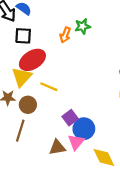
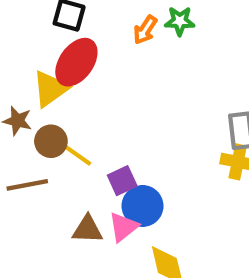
red ellipse: (32, 60) -> (76, 62), turned -35
yellow line: (49, 87) -> (77, 155), moved
brown line: (20, 131) -> (27, 185), turned 50

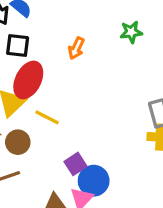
green star: (180, 21) -> (131, 32), moved
yellow line: (77, 155) -> (47, 117), moved

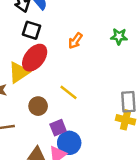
yellow line: (47, 117) -> (68, 92), moved
brown circle: (18, 142) -> (38, 106), moved

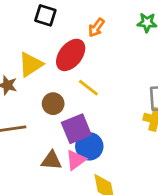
red ellipse: (35, 58) -> (71, 55), moved
purple square: (58, 128) -> (76, 129), size x1.5

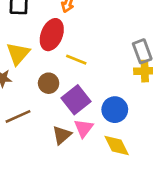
blue circle: (89, 146) -> (115, 110), moved
brown triangle: (51, 160) -> (62, 135), turned -30

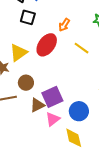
yellow line: (76, 60) -> (82, 48), moved
brown circle: (49, 83) -> (26, 83), moved
brown triangle: (62, 135) -> (37, 105), moved

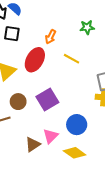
purple square: (52, 97) -> (47, 99), moved
brown triangle: (37, 105) -> (33, 144), moved
yellow diamond: (74, 138) -> (75, 153), turned -35

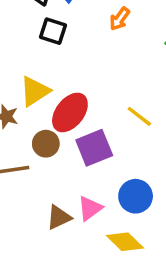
orange arrow: (51, 37) -> (120, 19), moved
yellow line: (71, 59) -> (139, 116), moved
red ellipse: (35, 60) -> (70, 112), moved

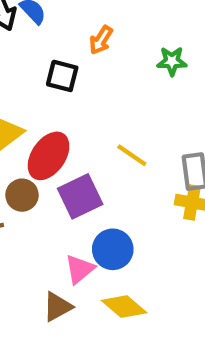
black square: (53, 31) -> (62, 76), moved
blue circle: (136, 196) -> (113, 249), moved
brown triangle: (59, 217) -> (57, 307), moved

